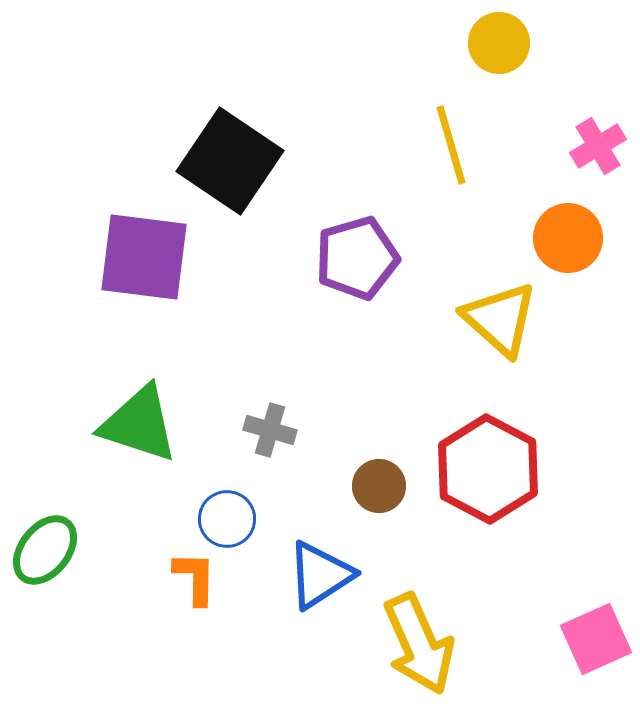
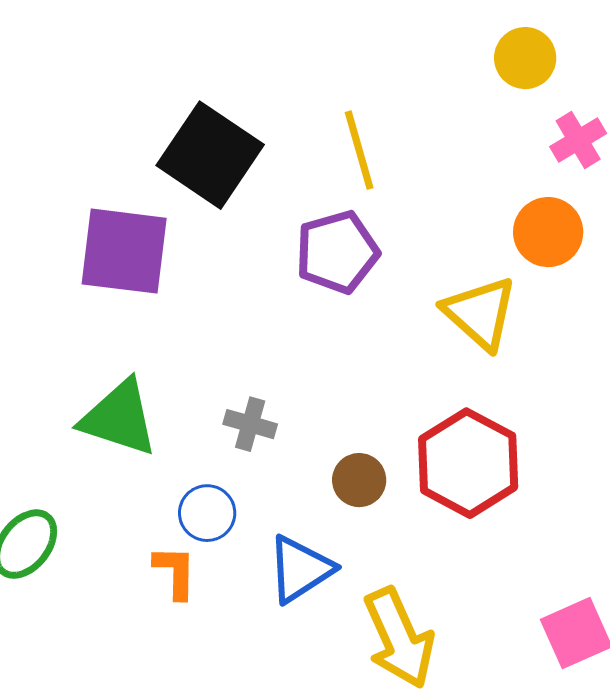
yellow circle: (499, 43) -> (525, 58), moved
yellow line: (451, 145) -> (359, 150), moved

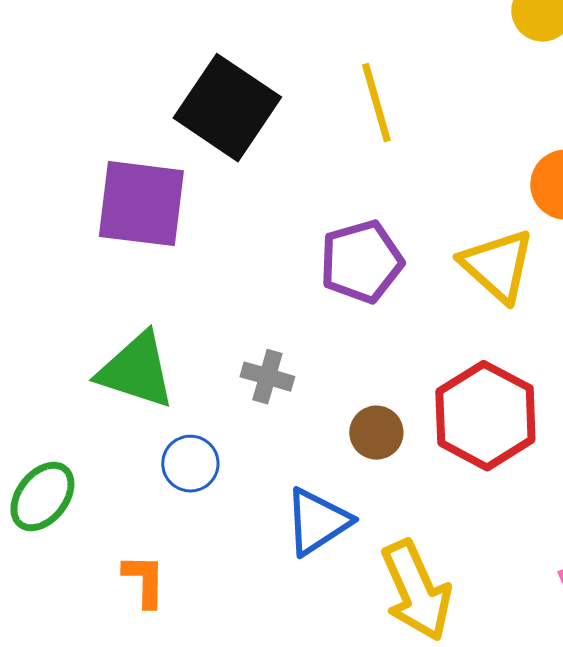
purple pentagon: (337, 252) -> (361, 262), moved
blue circle: (207, 513) -> (190, 464), moved
orange L-shape: (175, 572) -> (144, 581), moved

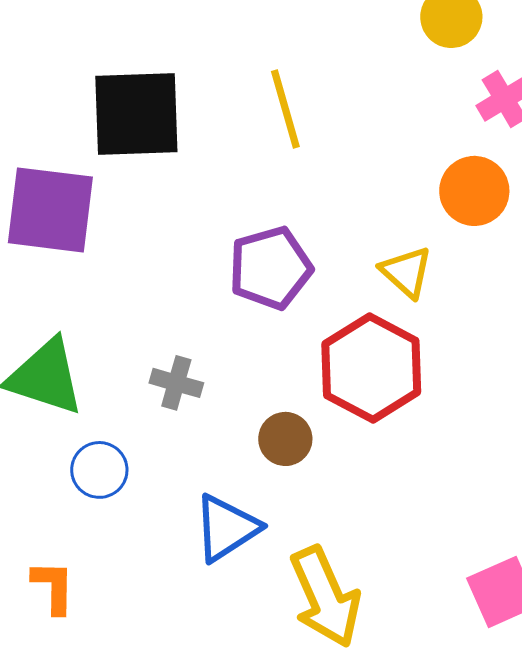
black square: (227, 108) -> (136, 114), turned -36
yellow triangle: (497, 266) -> (406, 272), size x0.7
red hexagon: (485, 416) -> (371, 368), moved

